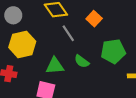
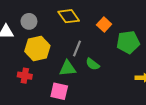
gray line: (68, 33) -> (77, 49), moved, turned 56
green pentagon: (113, 51) -> (128, 42), moved

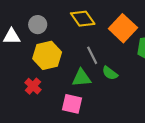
orange square: (104, 25) -> (123, 28), size x1.6
gray line: (77, 49) -> (92, 55), turned -49
red cross: (25, 76) -> (33, 86), turned 32

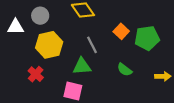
orange square: (123, 28) -> (121, 31), moved, size x0.6
green semicircle: (110, 73) -> (125, 70), moved

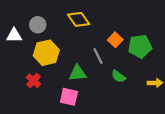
gray line: (92, 45) -> (98, 56), moved

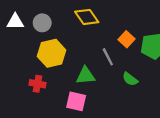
white triangle: (14, 36) -> (15, 22), moved
red cross: (33, 81) -> (37, 84), turned -32

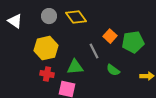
white triangle: (15, 22) -> (15, 21), turned 35
gray circle: (42, 23) -> (49, 16), moved
red cross: (37, 84) -> (47, 74), moved

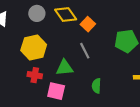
orange square: (110, 36) -> (88, 24), moved
green semicircle: (113, 70) -> (96, 86), moved, turned 56

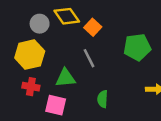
gray circle: (37, 13) -> (40, 24), moved

